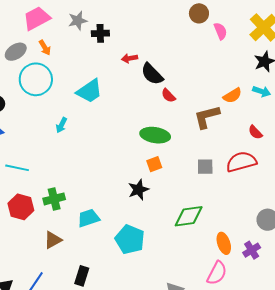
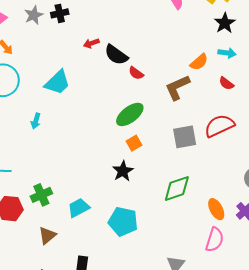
black cross: (100, 33) -> (60, 13), moved
red semicircle: (255, 132) -> (226, 83), moved
green ellipse: (155, 135) -> (130, 114), turned -36
gray square: (205, 167) -> (185, 137), size x1.4

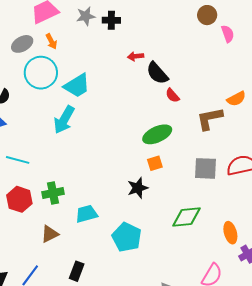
cyan trapezoid: (58, 82) -> (77, 86), moved
cyan arrow: (36, 121) -> (64, 120), size x1.8
orange ellipse: (216, 209) -> (230, 233), moved

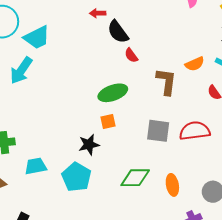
brown L-shape: (210, 119) -> (166, 82), turned 104
orange ellipse: (230, 233) -> (172, 185), moved
cyan pentagon: (127, 237) -> (76, 177), moved

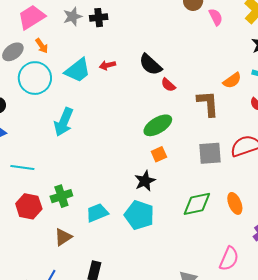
red arrow: (98, 13) -> (107, 65), moved
cyan trapezoid: (37, 38) -> (78, 70), moved

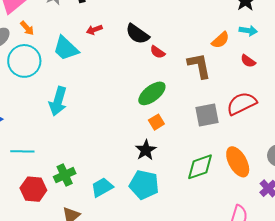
red arrow: (107, 65) -> (94, 30), moved
cyan trapezoid: (78, 70) -> (66, 48), turned 88
orange ellipse: (235, 203) -> (238, 162), size x1.4

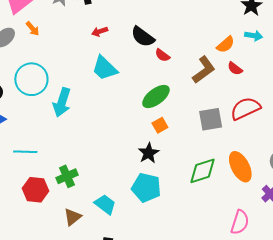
cyan trapezoid: (66, 48) -> (105, 68), moved
cyan circle: (24, 61) -> (31, 79), moved
red semicircle: (248, 61) -> (235, 69), moved
brown L-shape: (199, 66) -> (204, 70), turned 64
cyan trapezoid: (102, 187) -> (105, 204), moved, turned 65

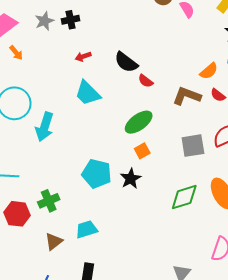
brown L-shape: (204, 70) -> (187, 96), turned -124
cyan pentagon: (146, 188) -> (97, 174), moved
cyan trapezoid: (105, 204) -> (86, 229), turned -55

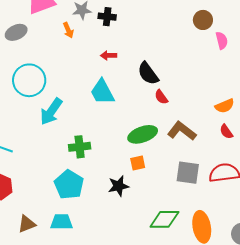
orange arrow: (16, 53) -> (68, 30), moved
brown L-shape: (187, 96) -> (182, 131), moved
cyan pentagon: (97, 174) -> (69, 185), moved
green cross: (49, 201) -> (80, 147), moved

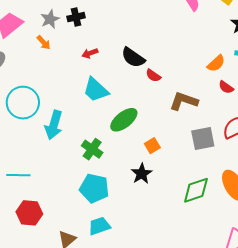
green ellipse: (143, 134) -> (124, 120), moved
green cross: (80, 147) -> (92, 149), turned -30

